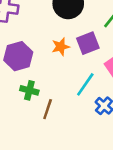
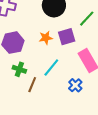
cyan line: (85, 84) -> (51, 68), moved

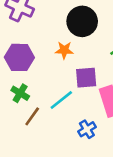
purple square: (67, 37) -> (86, 78), moved
orange star: (46, 38) -> (64, 50), moved

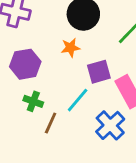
blue cross: (87, 129) -> (110, 125), size x1.5

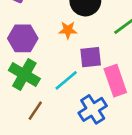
green cross: (33, 101) -> (24, 74), size x1.6
brown line: (51, 123) -> (35, 111), moved

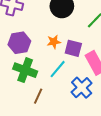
orange star: (68, 30) -> (54, 42), moved
purple square: (91, 57) -> (73, 48), turned 30

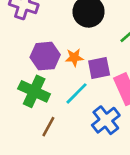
purple hexagon: (19, 43) -> (45, 56), moved
purple square: (73, 48) -> (99, 68), turned -30

